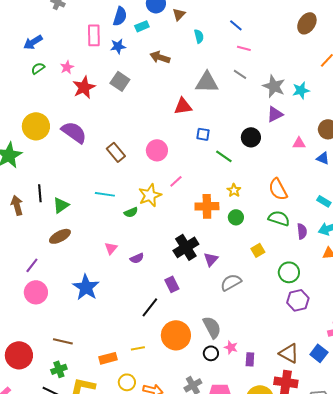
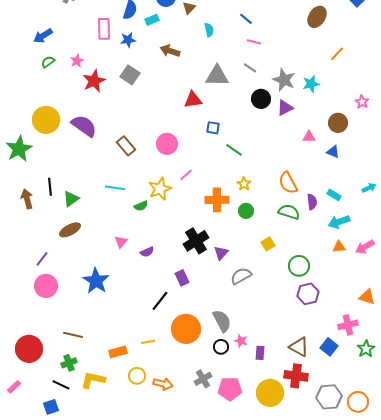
black circle: (251, 137) -> (261, 99), moved
purple semicircle: (302, 231) -> (312, 202), moved

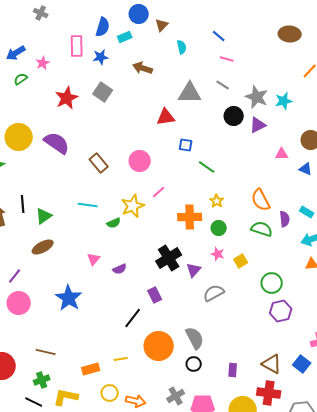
brown ellipse: (317, 17) -> (290, 34), turned 60
pink star: (77, 61) -> (43, 63), moved
pink star: (241, 341) -> (218, 254), moved

